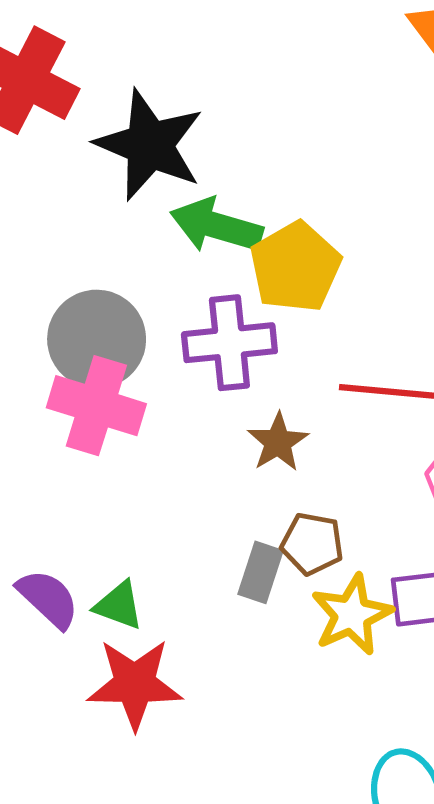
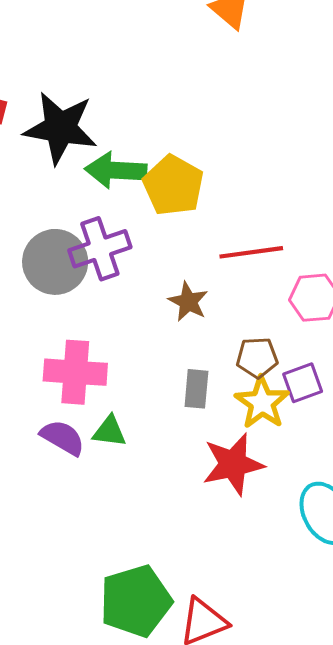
purple cross: (229, 343) -> (100, 249), moved
pink cross: (96, 406) -> (75, 372), moved
brown pentagon: (312, 544) -> (257, 358), moved
red star: (135, 684) -> (233, 464), moved

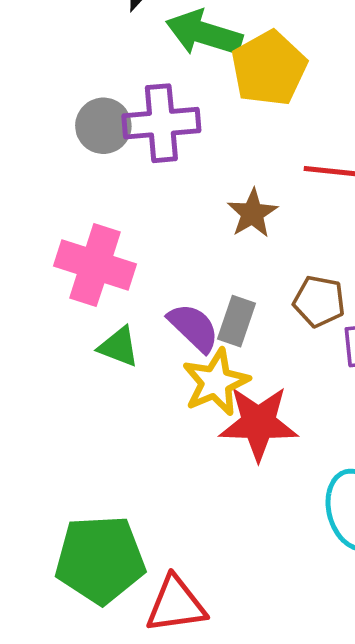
gray circle: (55, 262) -> (103, 126), size x0.7
yellow star: (262, 403) -> (216, 382), moved
purple semicircle: (63, 438) -> (194, 328), moved

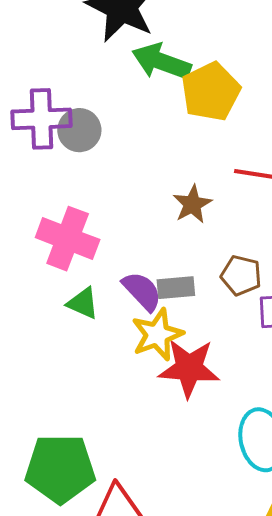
purple cross: (161, 123) -> (42, 119), moved
gray rectangle: (237, 321) -> (176, 288), turned 63

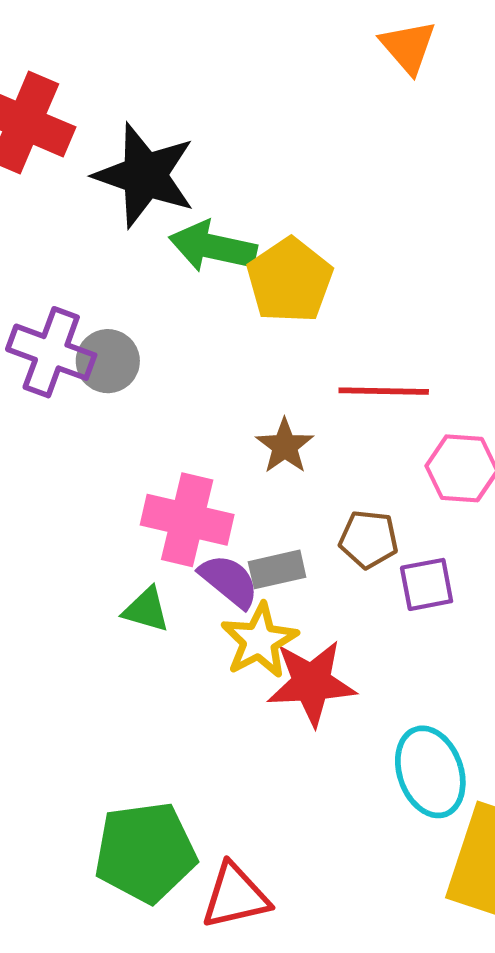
purple cross: (42, 119) -> (51, 352), turned 30
pink cross: (68, 239) -> (187, 520), moved

